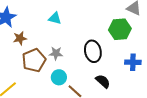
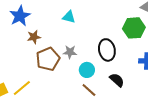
cyan circle: (59, 77) -> (87, 70), moved

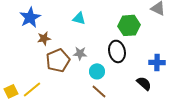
green hexagon: (134, 28) -> (129, 25), moved
black semicircle: (117, 80) -> (144, 83), moved

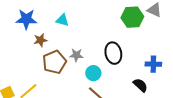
blue star: (30, 17) -> (26, 19), turned 30
cyan triangle: (79, 18) -> (62, 20), moved
green hexagon: (129, 25) -> (132, 17), moved

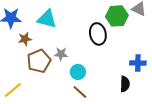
cyan triangle: (62, 20) -> (47, 19), size x1.5
black ellipse: (113, 53) -> (98, 34), moved
black semicircle: (140, 85) -> (125, 84), turned 49

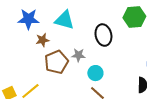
black ellipse: (98, 34) -> (103, 35), moved

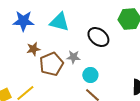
black ellipse: (103, 35) -> (98, 37), turned -40
brown star: (42, 40) -> (33, 49), moved

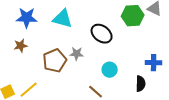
brown star: (33, 49) -> (21, 46), moved
cyan circle: (90, 75) -> (110, 70), moved

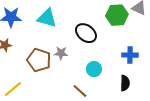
brown pentagon: (55, 61) -> (39, 60), turned -30
blue cross: (154, 63) -> (130, 55), moved

